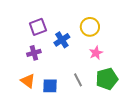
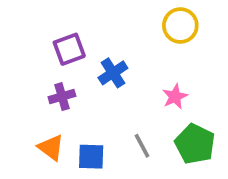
yellow circle: (90, 27) -> (180, 26), moved
green pentagon: (107, 79) -> (195, 144), turned -30

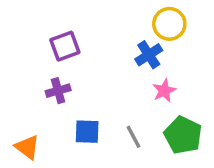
blue cross: (113, 73) -> (149, 55), moved
orange triangle: (51, 148) -> (27, 147), moved
blue square: (91, 157) -> (87, 132), moved

